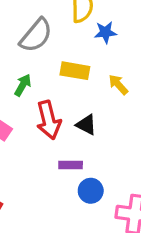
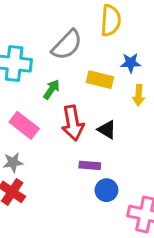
blue star: (105, 32) -> (131, 63), moved
yellow arrow: (118, 85) -> (139, 95), turned -138

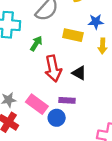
pink rectangle: (24, 125) -> (37, 104), moved
blue circle: (106, 190) -> (57, 118), moved

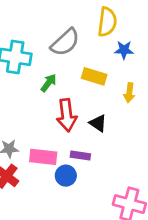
blue star: (96, 22) -> (124, 50), moved
pink rectangle: (37, 104) -> (43, 157), turned -35

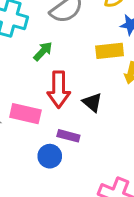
yellow rectangle: (94, 76) -> (110, 51), moved, turned -30
pink rectangle: (43, 157) -> (25, 114), moved

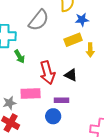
green arrow: (43, 51) -> (20, 57), moved, turned 120

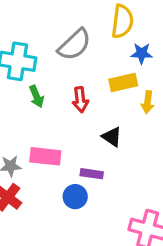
red arrow: (47, 73) -> (80, 100), moved, size x0.7

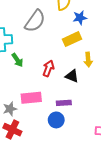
red arrow: (80, 100) -> (48, 68), moved, turned -140
yellow arrow: (148, 102) -> (88, 60), moved

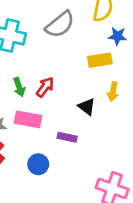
green arrow: (17, 60) -> (19, 87), moved
red arrow: (48, 68) -> (45, 87), moved
blue circle: (56, 120) -> (38, 164), moved

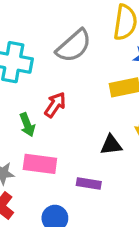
red arrow: (45, 87) -> (55, 105), moved
black triangle: (87, 107) -> (111, 145), turned -42

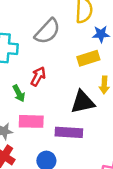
black triangle: (111, 145) -> (83, 102), size x1.5
purple rectangle: (89, 184) -> (69, 132), size x1.5

